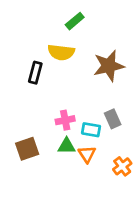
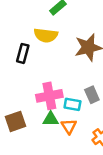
pink cross: (65, 120) -> (49, 96), size x1.5

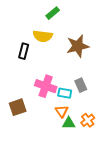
pink cross: (49, 96) -> (46, 86), turned 30
green triangle: (51, 119) -> (69, 123), moved

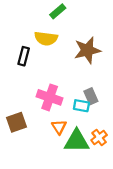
cyan rectangle: (65, 93) -> (81, 106), moved
orange triangle: (62, 111) -> (59, 127), moved
green triangle: (69, 123) -> (77, 141), size x1.6

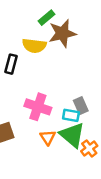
brown star: (87, 50) -> (62, 33), moved
green triangle: (77, 141) -> (72, 135), moved, turned 40

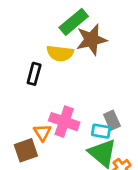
green rectangle: (46, 18) -> (74, 22), size x1.5
orange triangle: (48, 137) -> (42, 133), moved

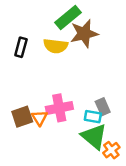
black rectangle: (34, 74) -> (21, 47), moved
pink cross: (64, 122) -> (59, 108), turned -30
brown square: (26, 150) -> (22, 117), moved

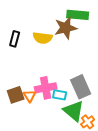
green rectangle: (68, 17) -> (78, 15), moved, turned 45
gray rectangle: (103, 107) -> (81, 87), size x1.6
cyan rectangle: (93, 117) -> (60, 95), moved

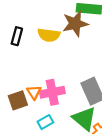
cyan rectangle: (60, 95) -> (45, 122), moved, turned -40
orange triangle: (30, 96) -> (34, 92), moved

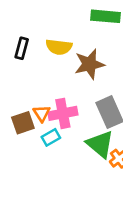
brown star: (75, 24) -> (89, 64), moved
cyan rectangle: (45, 122) -> (51, 137), moved

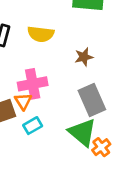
brown star: (89, 64) -> (84, 57), moved, size x0.6
pink cross: (63, 113) -> (33, 84), moved

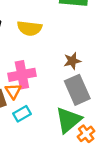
brown star: (84, 57) -> (72, 61), moved
green triangle: (82, 132) -> (68, 120), turned 40

